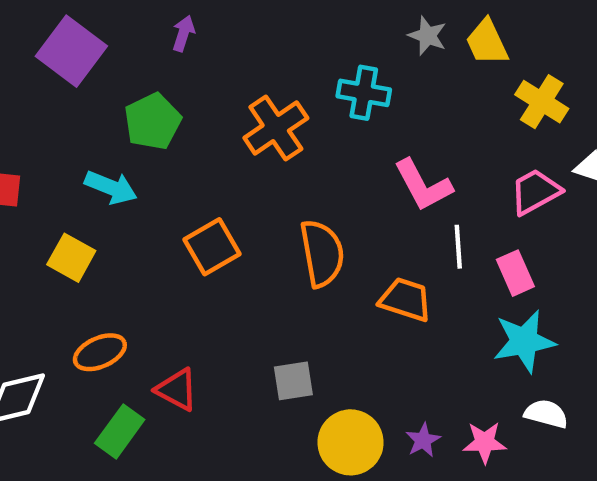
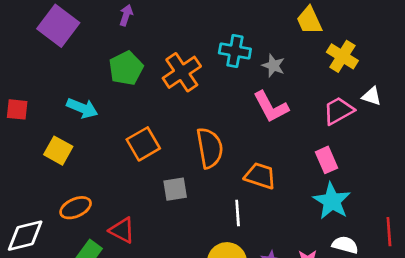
gray star: (427, 36) -> (273, 66), moved
green pentagon: (153, 121) -> (126, 68), moved
white line: (458, 247) -> (238, 213), moved
cyan star: (524, 341) -> (332, 201), turned -30
gray square: (293, 381) -> (175, 189), moved

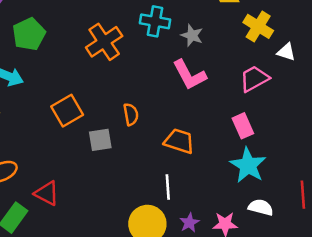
green pentagon: (126, 68) -> (29, 34), moved
white triangle: (372, 96) -> (286, 52), moved
orange semicircle: (210, 148) -> (131, 114), size x0.6
gray square: (175, 189) -> (100, 140), moved
white line: (238, 213) -> (168, 187), moved

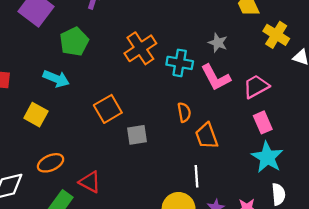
cyan cross: (155, 21) -> (180, 63), moved
pink trapezoid: (254, 79) -> (256, 87), moved
orange semicircle: (131, 114) -> (184, 112), moved
orange trapezoid: (179, 141) -> (207, 136), turned -128
white semicircle: (261, 207) -> (278, 194), turned 70

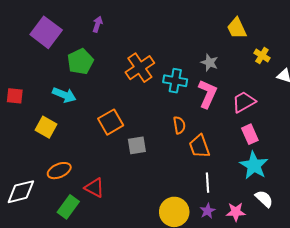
yellow cross: (276, 35) -> (262, 55), size x0.7
pink L-shape: (216, 78) -> (208, 94), turned -128
white line: (197, 176) -> (208, 183), moved
white semicircle: (278, 194) -> (264, 199), turned -42

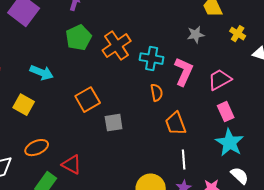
green pentagon: (80, 62) -> (79, 38), moved
gray star: (210, 63) -> (196, 35), moved, turned -30
orange semicircle: (179, 125) -> (157, 93), moved

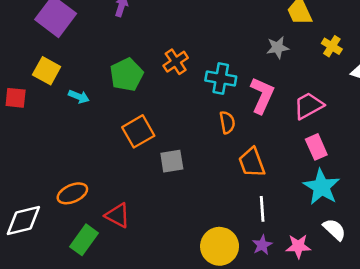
green pentagon: (79, 38) -> (127, 75), moved
orange cross: (117, 46) -> (176, 62), size x0.7
cyan arrow: (42, 73) -> (79, 97), size x0.7
yellow square: (24, 105) -> (47, 71), moved

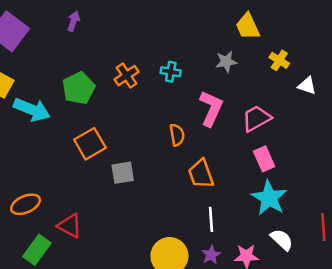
cyan cross: (221, 78) -> (171, 72), moved, size x0.7
cyan arrow: (79, 97) -> (32, 110), size x1.8

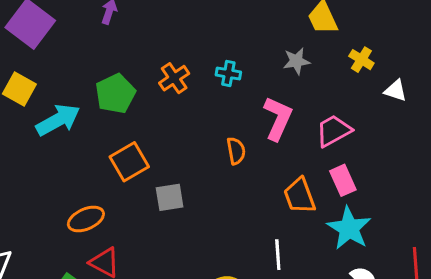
cyan arrow: (32, 110) -> (58, 120), turned -51
orange trapezoid: (201, 174) -> (300, 196), moved
orange ellipse: (26, 204) -> (86, 219), moved

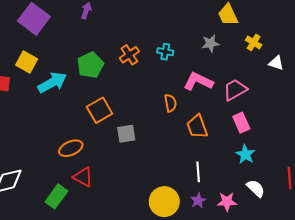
pink L-shape: (278, 118) -> (198, 81), turned -88
orange trapezoid: (300, 196) -> (197, 127), moved
cyan star: (349, 228) -> (245, 154), size x0.7

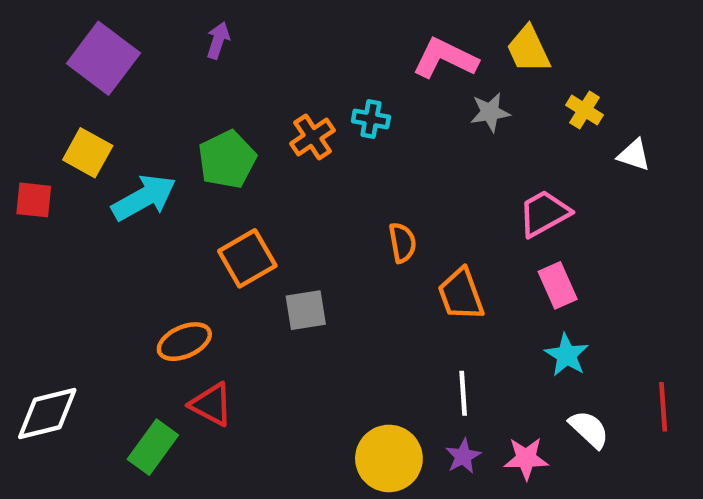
cyan cross: (165, 52) -> (371, 119), moved
pink L-shape: (198, 81) -> (445, 58), moved

